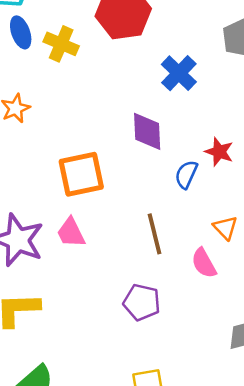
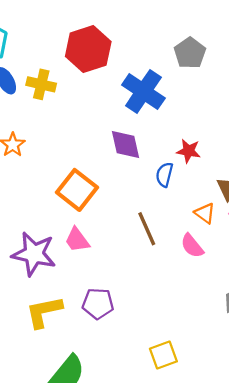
blue cross: (179, 73) -> (143, 91), size x1.4
orange square: (81, 174) -> (77, 190), turned -30
purple pentagon: (142, 302) -> (98, 304), moved

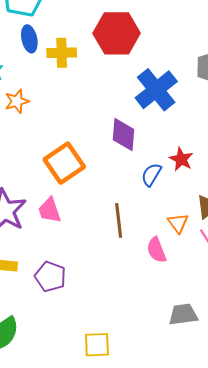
yellow cross: (41, 84) -> (62, 53), turned -32

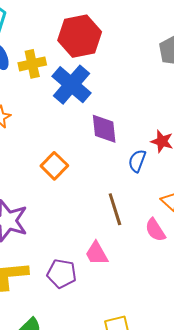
blue cross: (156, 90) -> (71, 85), moved
orange square: (64, 163) -> (54, 166), size x0.7
pink trapezoid: (49, 210) -> (97, 253), moved

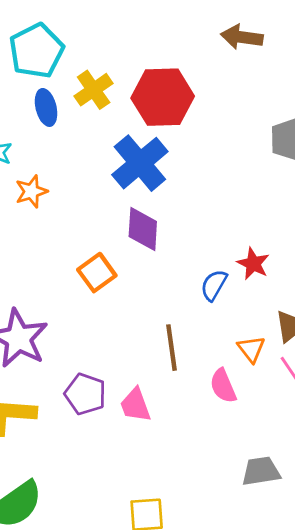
yellow cross: (32, 64) -> (94, 90), moved, turned -32
purple diamond: (104, 129) -> (143, 229), moved
purple pentagon: (62, 274) -> (85, 394), moved

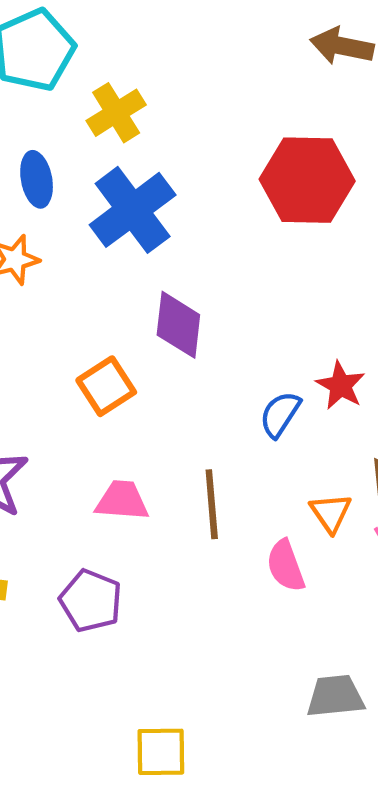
red hexagon: (163, 97) -> (307, 180), moved
blue ellipse: (46, 107) -> (37, 179), moved
blue cross: (140, 163) -> (133, 210), moved
purple pentagon: (85, 394) -> (91, 601), moved
pink trapezoid: (135, 405) -> (122, 501), moved, turned 111

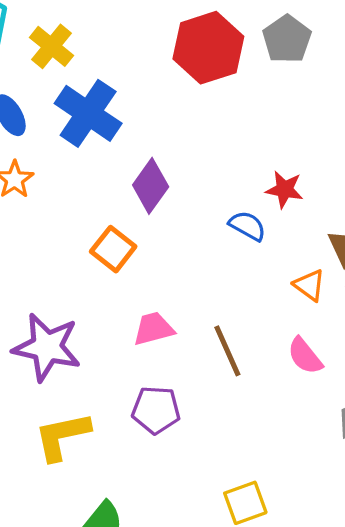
purple diamond: (178, 325) -> (151, 186), turned 48
blue semicircle: (280, 414) -> (247, 226), turned 105
brown line: (212, 504) -> (227, 351), moved
pink semicircle: (286, 566) -> (305, 356), moved

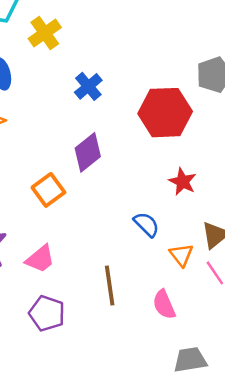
red hexagon: (208, 48) -> (165, 113), moved
blue cross: (88, 113) -> (88, 86), moved, size x0.6
blue semicircle: (247, 226) -> (146, 224), moved
pink trapezoid: (154, 329) -> (40, 259), moved, turned 140

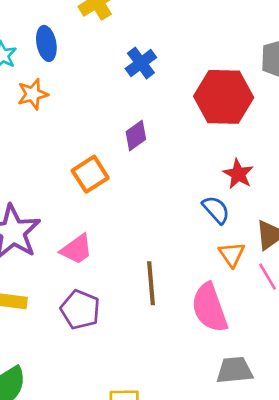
purple diamond: (88, 152) -> (136, 135), size x0.7
blue semicircle: (146, 224) -> (216, 210), moved
pink semicircle: (164, 304) -> (209, 308), size x1.5

